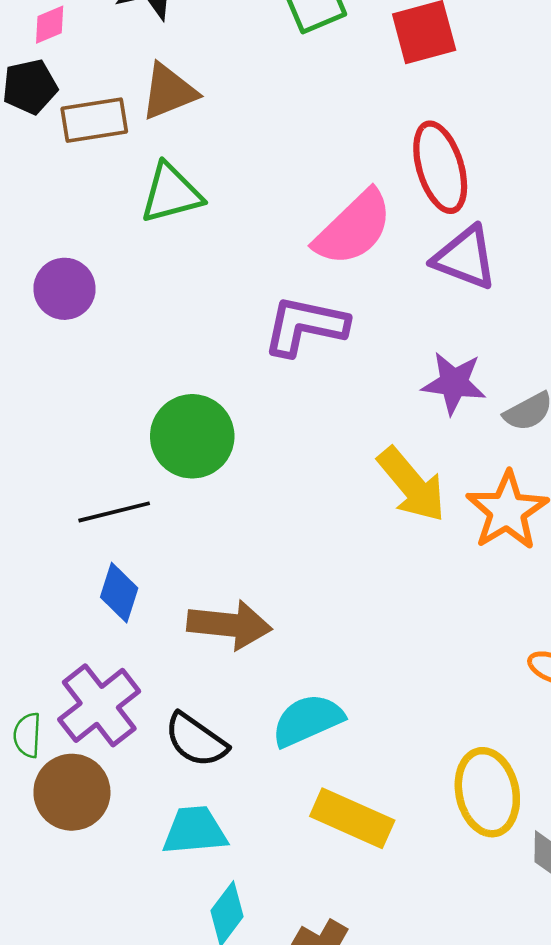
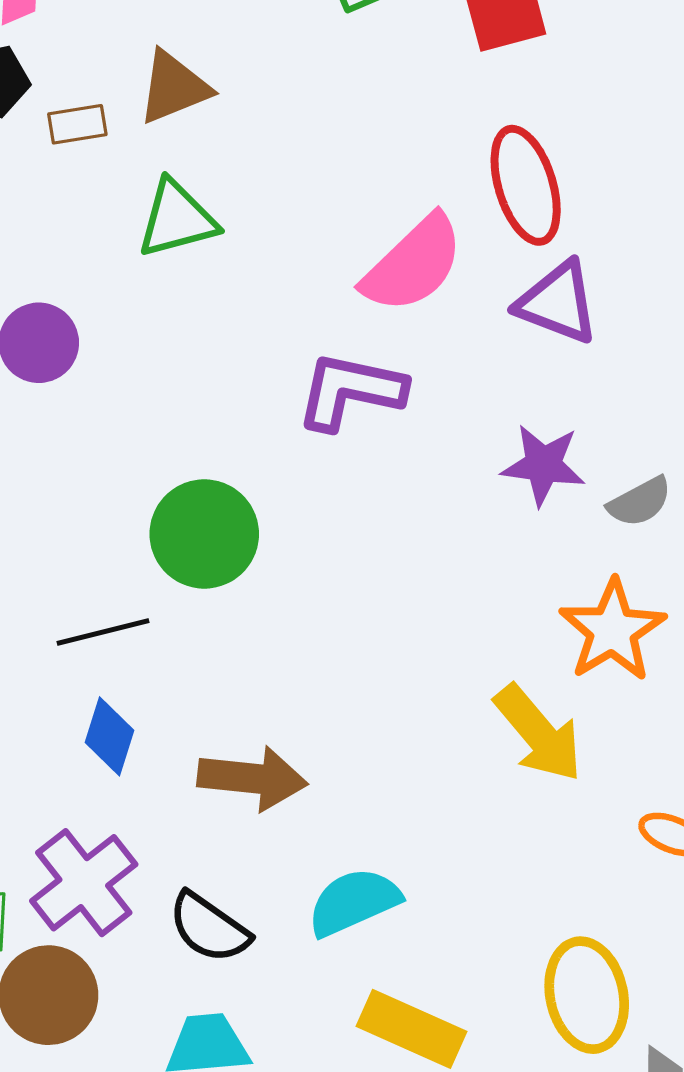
brown rectangle: (94, 120) -> (77, 124), size x0.7
yellow arrow: (412, 485) -> (538, 733), moved

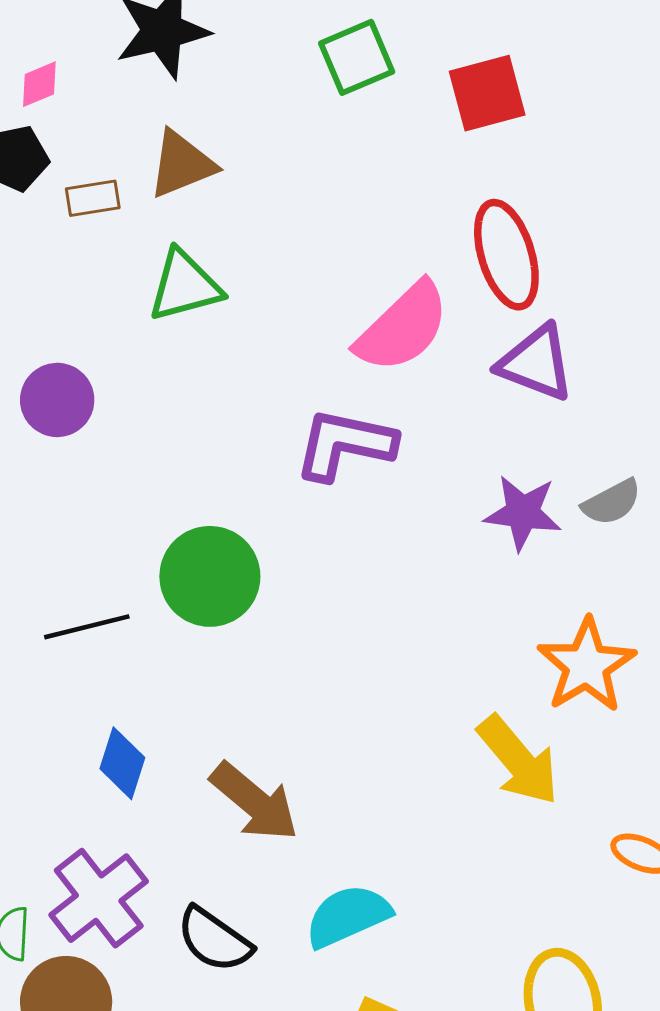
gray semicircle: (640, 502) -> (612, 502), moved
black line: (103, 632) -> (87, 627), moved
brown arrow: (252, 778) -> (254, 802), turned 34

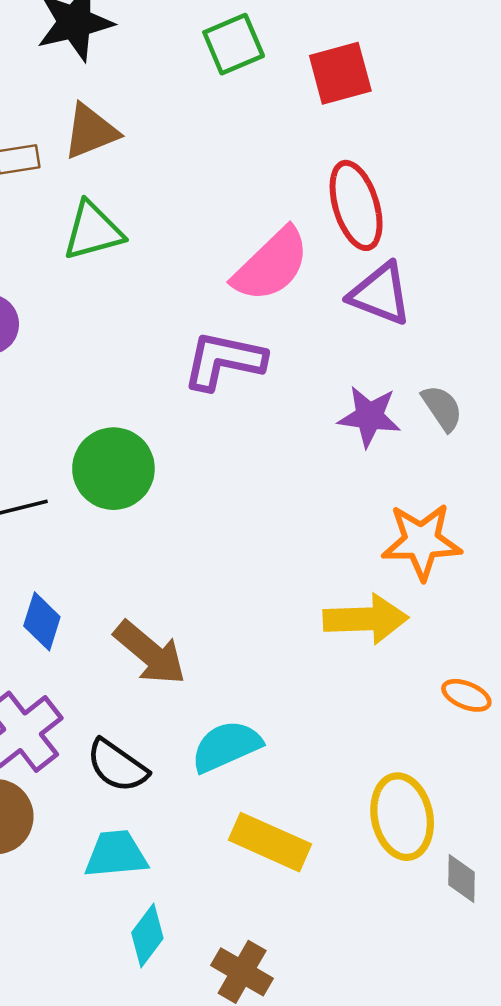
gray semicircle: (612, 502) -> (442, 408), turned -96
orange star: (586, 665) -> (422, 541), turned 30
yellow arrow: (518, 760) -> (366, 619), turned -52

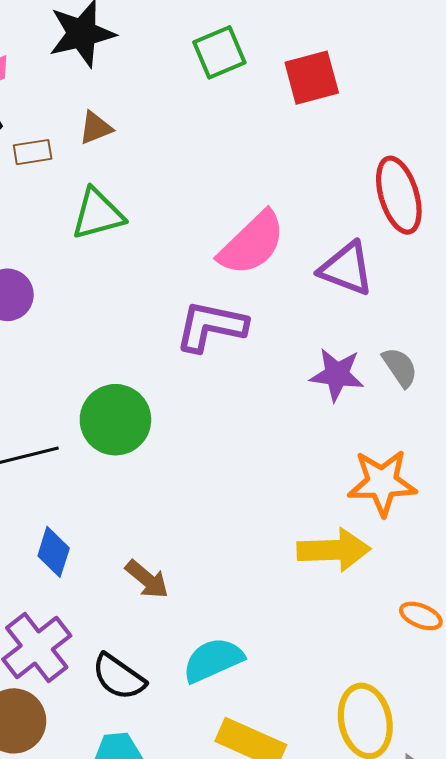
brown triangle: (90, 131) -> (96, 128), size x0.7
red ellipse: (356, 205) -> (399, 195), moved
brown arrow: (150, 653) -> (147, 579), size x0.7

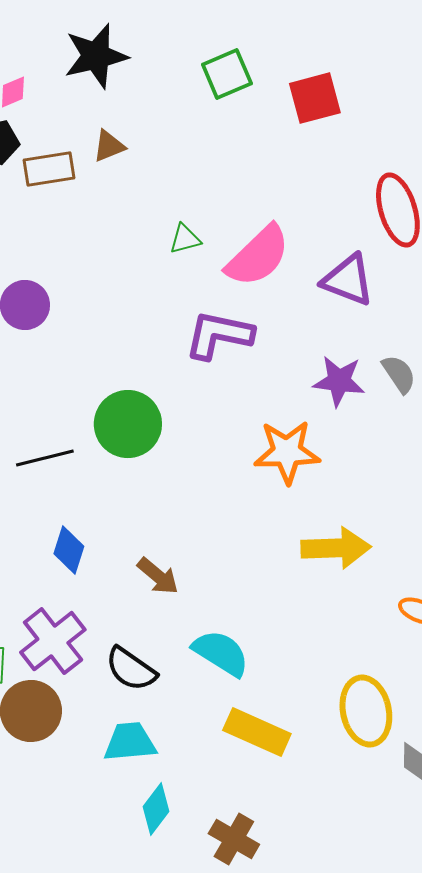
brown rectangle: (33, 152) -> (49, 169), size x1.4
green triangle: (98, 214) -> (185, 239), moved, size x0.6
orange star: (382, 483) -> (287, 452), moved
cyan semicircle: (213, 660) -> (221, 653), turned 56

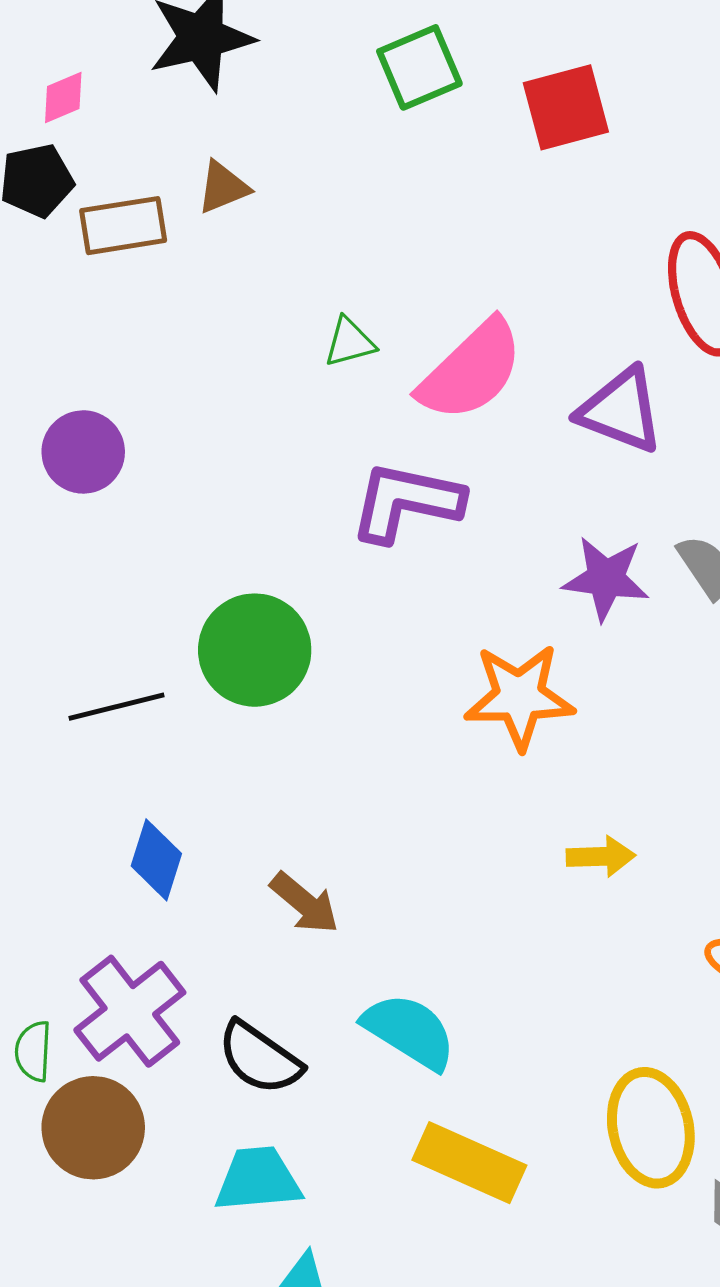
yellow arrow: (336, 548) -> (601, 856), size x0.6

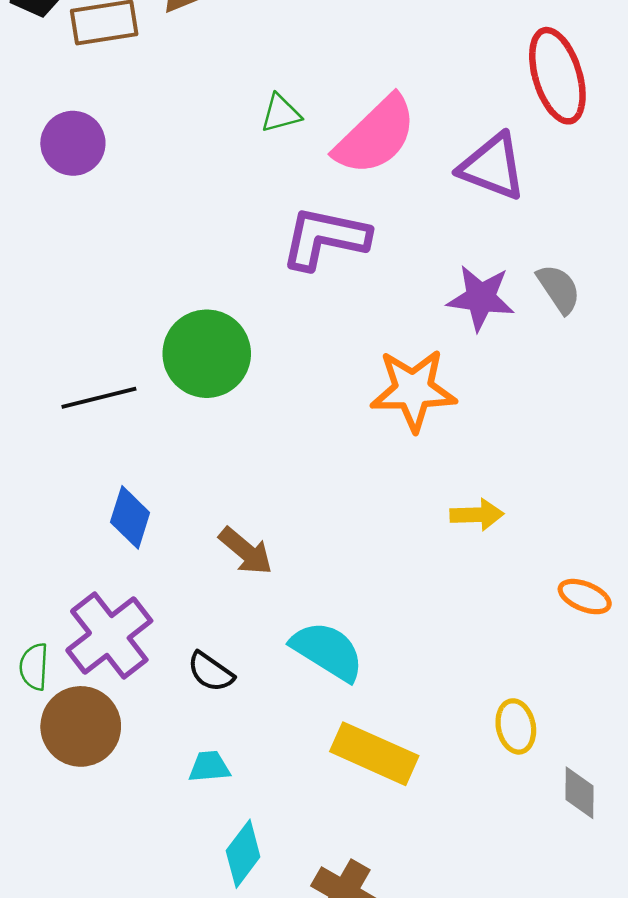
purple circle: (83, 452) -> (73, 143), moved
black semicircle: (260, 1058) -> (211, 672), size x0.7
yellow ellipse: (651, 1128) -> (516, 726), size x0.6
cyan trapezoid: (258, 1179) -> (209, 767), size x0.6

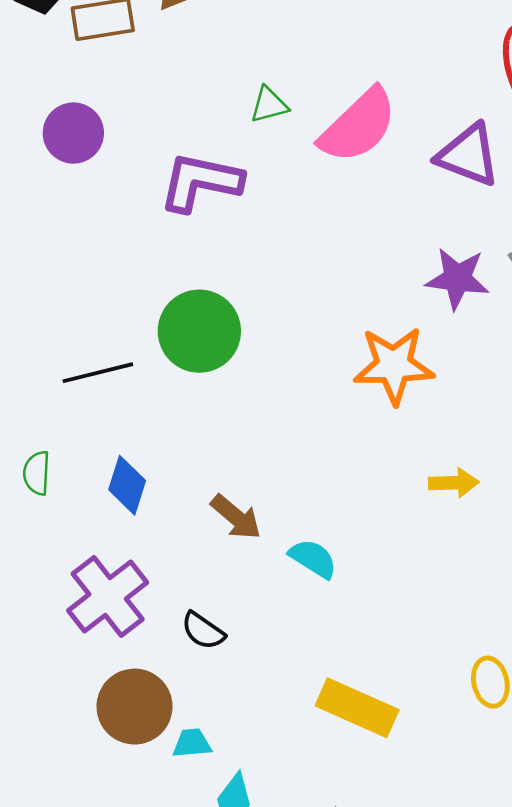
purple L-shape: (325, 238) -> (201, 182), moved
cyan semicircle: (328, 651) -> (313, 559), moved, size x0.7
green semicircle: (34, 667) -> (37, 473), moved
brown circle: (81, 726) -> (135, 707), moved
cyan trapezoid: (209, 767) -> (192, 743), moved

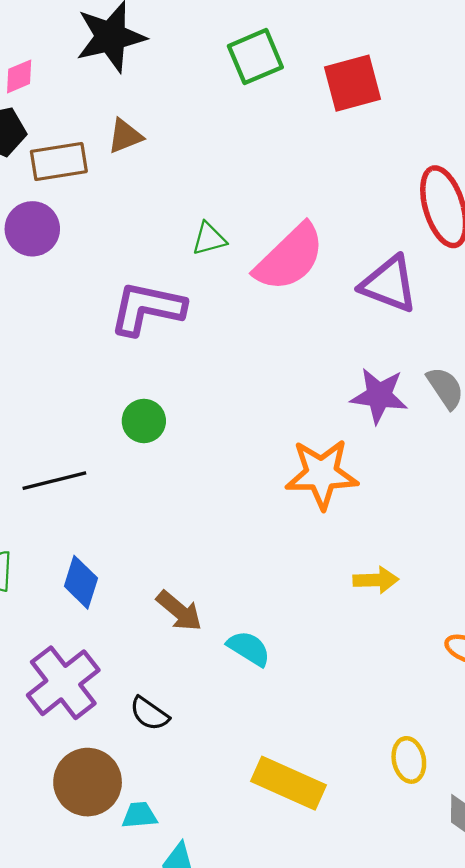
purple circle: (73, 133) -> (32, 229), moved
green circle: (199, 331) -> (144, 421), moved, size x0.6

